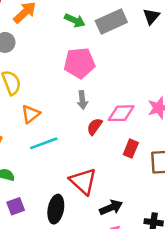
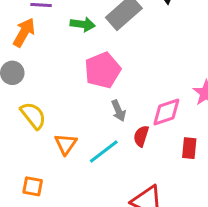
cyan line: (44, 143) -> (104, 152), moved

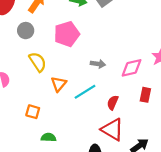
pink pentagon: (103, 70) -> (67, 34), moved
gray arrow: (118, 111) -> (98, 64), turned -64
red semicircle: (141, 136) -> (113, 103), moved

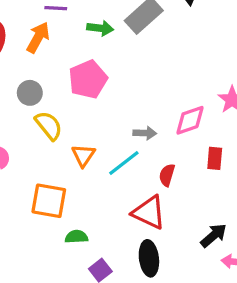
gray circle: (26, 31) -> (30, 93), moved
gray arrow: (98, 64) -> (145, 133), moved
orange square: (33, 112) -> (49, 201), size x1.6
red triangle: (112, 129) -> (149, 212), moved

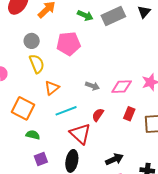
cyan line: (124, 163) -> (66, 111), moved

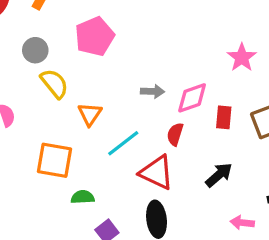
pink diamond: (122, 87) -> (192, 98), moved
black arrow: (114, 159) -> (219, 175), moved

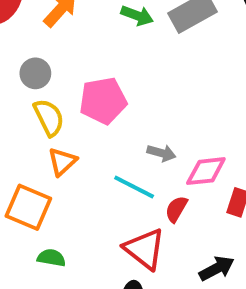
pink pentagon: (95, 36) -> (103, 101), moved
orange triangle: (90, 114) -> (62, 162), moved
cyan line: (123, 143) -> (134, 187), moved, turned 52

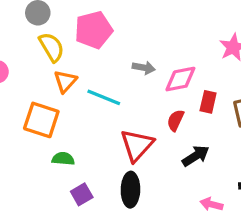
cyan line: (134, 187) -> (104, 97), moved
red semicircle: (176, 209) -> (176, 120), moved
red triangle: (145, 249) -> (137, 145), turned 39

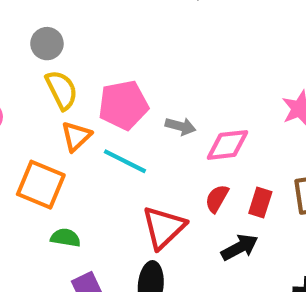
pink pentagon: (94, 30) -> (123, 105), moved
red rectangle: (208, 102) -> (260, 203), moved

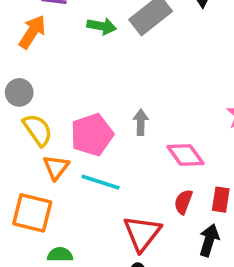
gray arrow: (181, 126) -> (141, 122), moved, turned -95
pink diamond: (227, 145) -> (185, 155), turned 69
black arrow: (240, 247) -> (209, 240), turned -36

